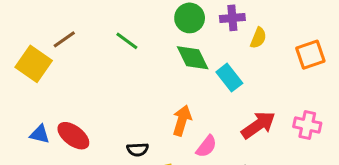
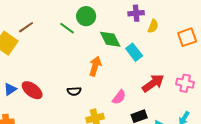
green circle: (190, 18) -> (86, 16), moved
orange arrow: (182, 120) -> (95, 66), moved
blue triangle: (40, 134) -> (10, 89), turned -48
black semicircle: (138, 149) -> (74, 91), moved

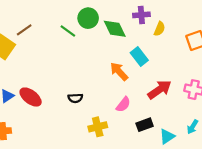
green diamond: (110, 39) -> (115, 29), moved
orange arrow: (95, 66) -> (119, 71), moved, turned -60

